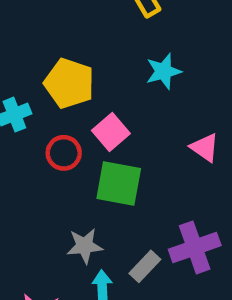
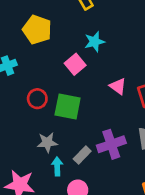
yellow pentagon: (69, 83) -> (37, 30), moved
pink square: (111, 132) -> (75, 64), moved
red circle: (64, 153) -> (37, 99), moved

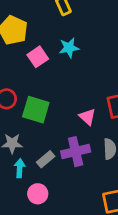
pink square: (75, 64) -> (38, 57), moved
pink triangle: (118, 86) -> (87, 117), moved

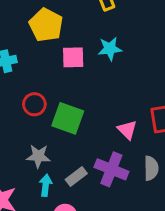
pink square: (38, 57) -> (73, 57), turned 30
purple cross: (76, 152) -> (111, 169), turned 32

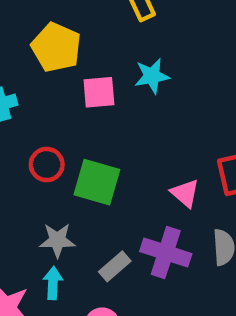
cyan arrow: (46, 185) -> (53, 283), moved

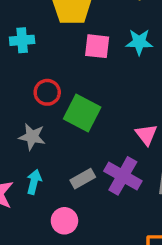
gray star: (57, 240) -> (32, 137), moved

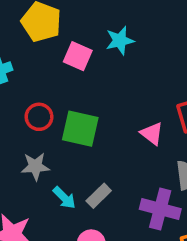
pink square: (97, 46) -> (78, 56), turned 32
purple cross: (123, 176) -> (160, 209), moved
cyan arrow: (34, 182) -> (64, 198), moved, turned 135

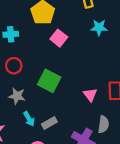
cyan star: (120, 41) -> (99, 28), moved
red circle: (39, 117) -> (14, 66), moved

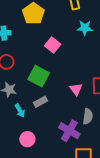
pink square: (59, 38) -> (53, 45), moved
gray rectangle: (49, 123) -> (41, 102), moved

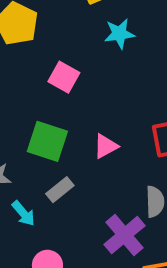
pink triangle: (76, 89) -> (106, 146), moved, turned 48
purple cross: (69, 131) -> (125, 235), turned 30

